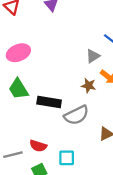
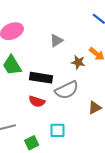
gray triangle: (93, 56) -> (56, 40), moved
red semicircle: (38, 146) -> (37, 101), moved

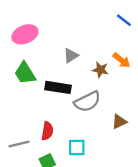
gray triangle: (56, 40) -> (71, 56), moved
red semicircle: (37, 101) -> (47, 131), moved, turned -98

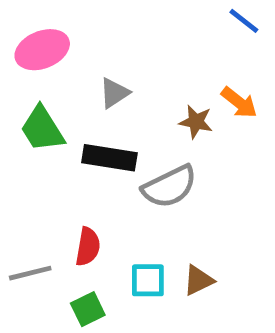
gray triangle: (71, 56) -> (114, 93), moved
brown triangle: (119, 122) -> (198, 280), moved

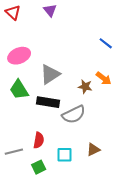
gray triangle: (114, 93) -> (50, 74), size x1.5
brown triangle: (198, 280) -> (93, 150), moved

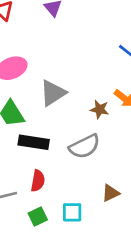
black rectangle: (48, 102) -> (34, 142), moved
cyan square: (64, 155) -> (72, 212), moved

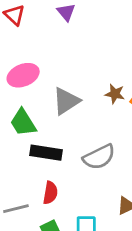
brown star: (100, 109) -> (115, 94), moved

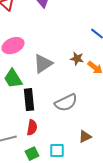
black rectangle: (46, 153) -> (29, 100), turned 75

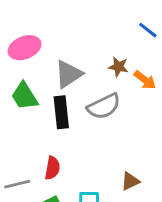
black rectangle: (29, 100) -> (61, 112), moved
gray semicircle: (66, 103) -> (104, 106), moved

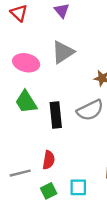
pink ellipse: (25, 48) -> (26, 63), turned 35
gray triangle: (69, 74) -> (63, 52), moved

